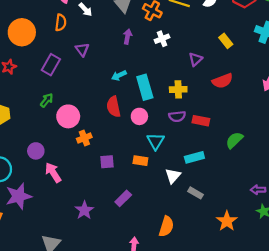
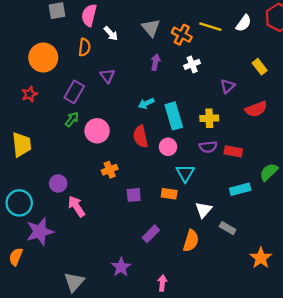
green arrow: (47, 100) -> (72, 119), moved
pink circle: (68, 116) -> (97, 131), moved
cyan rectangle: (194, 157) -> (240, 189), moved
purple star: (84, 210) -> (121, 267), moved
orange semicircle: (166, 226) -> (191, 241), moved

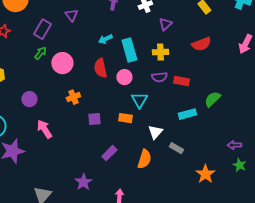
purple triangle: (228, 86) -> (165, 24), moved
purple circle: (58, 183) -> (29, 99), moved

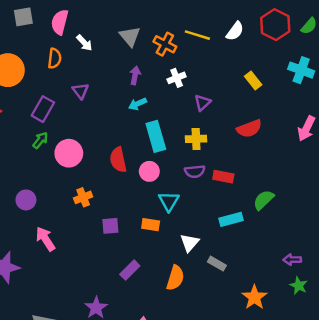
cyan arrow: (105, 39) -> (138, 104), moved

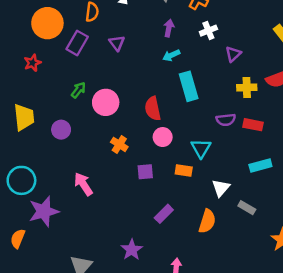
purple rectangle: (43, 109) -> (77, 43), moved
yellow cross: (196, 139) -> (247, 88), moved
pink circle: (149, 171) -> (163, 137), moved
orange cross: (83, 197) -> (119, 144), turned -35
purple circle: (26, 200) -> (61, 130), moved

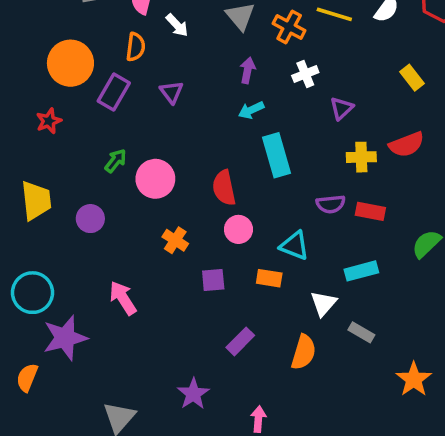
cyan triangle: (201, 148) -> (295, 246), turned -40
cyan rectangle: (260, 166) -> (361, 271), moved

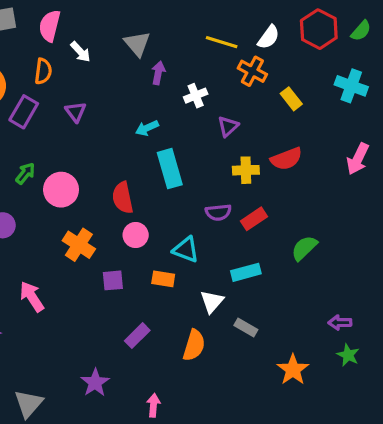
orange cross: (289, 27) -> (252, 71), moved
purple arrow: (248, 70) -> (158, 73), moved
red rectangle: (370, 211) -> (254, 219), turned -45
orange cross: (175, 240) -> (79, 245), size x1.4

